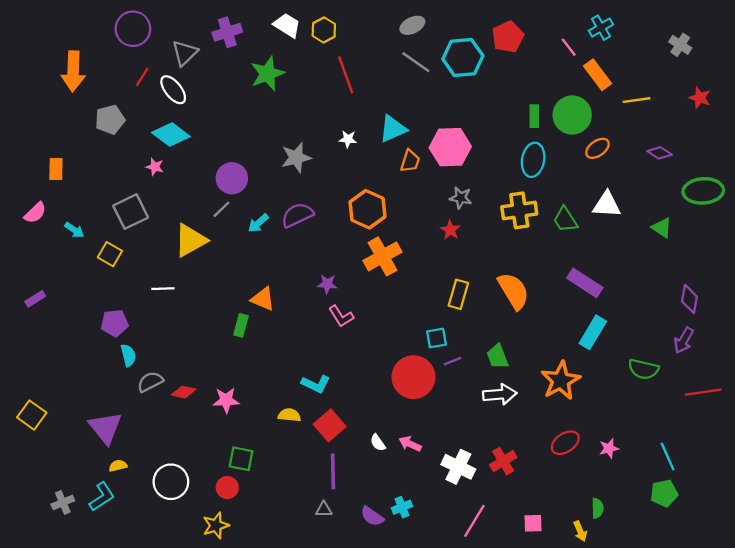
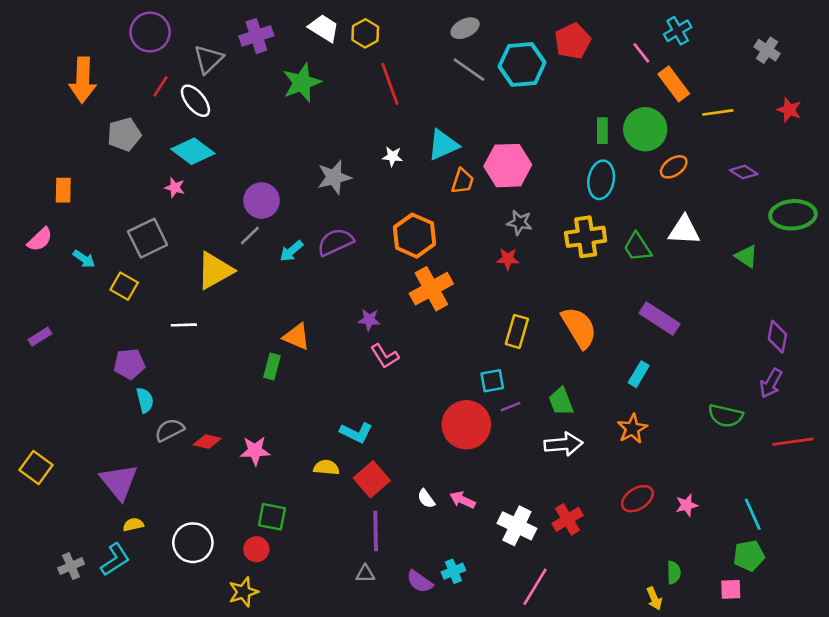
red star: (450, 230) -> (508, 259), turned -30
cyan rectangle: (593, 332) -> (639, 374), moved, size x0.7
orange star: (561, 381) -> (632, 429), size x0.7
pink square: (533, 523) -> (731, 589), moved

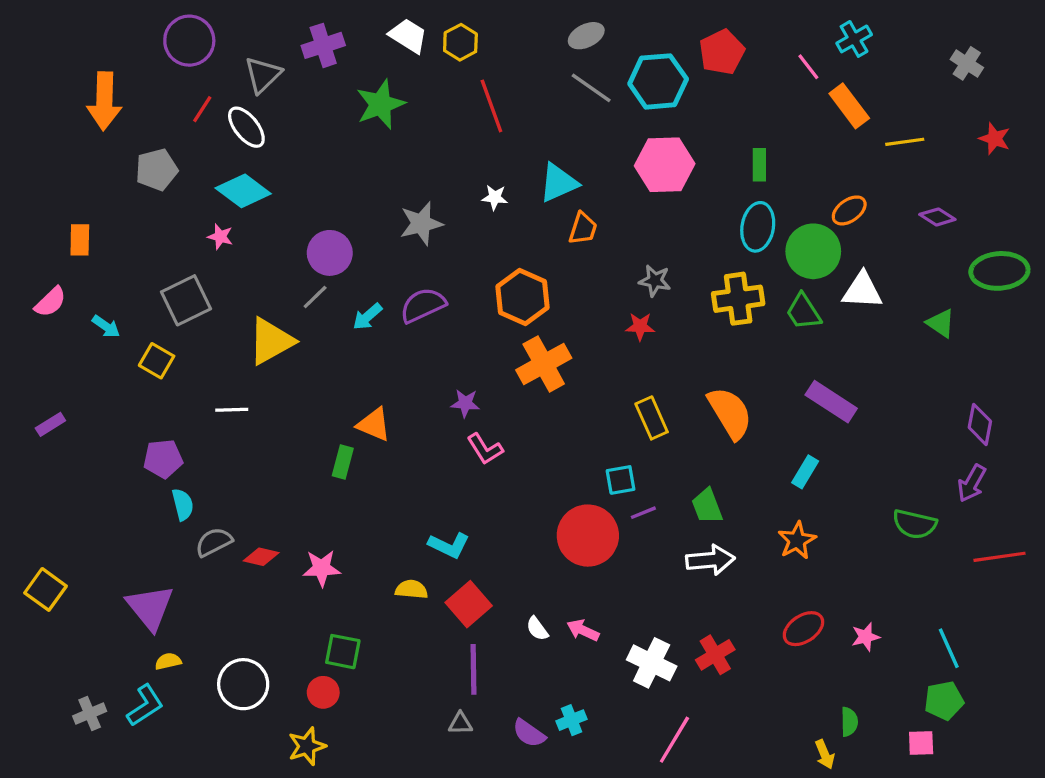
green circle: (645, 129) -> (813, 251), moved
pink hexagon: (508, 166) -> (665, 165), moved
yellow rectangle: (517, 331) -> (652, 418), turned -40

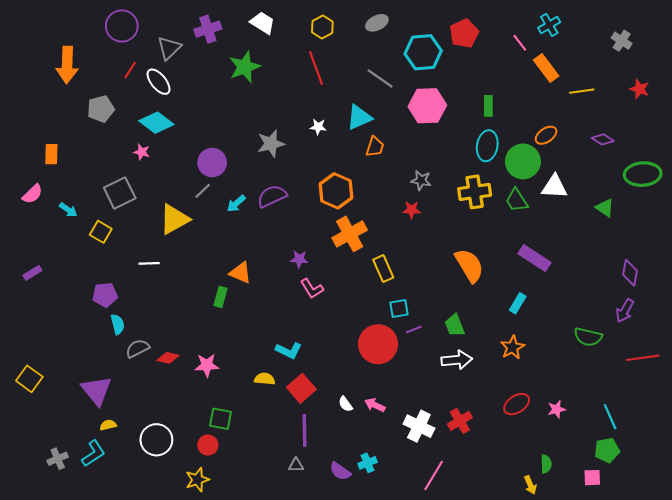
yellow hexagon: (460, 42) -> (322, 27), moved
gray line: (591, 88) -> (380, 79), moved
yellow rectangle: (652, 418) -> (383, 269), moved

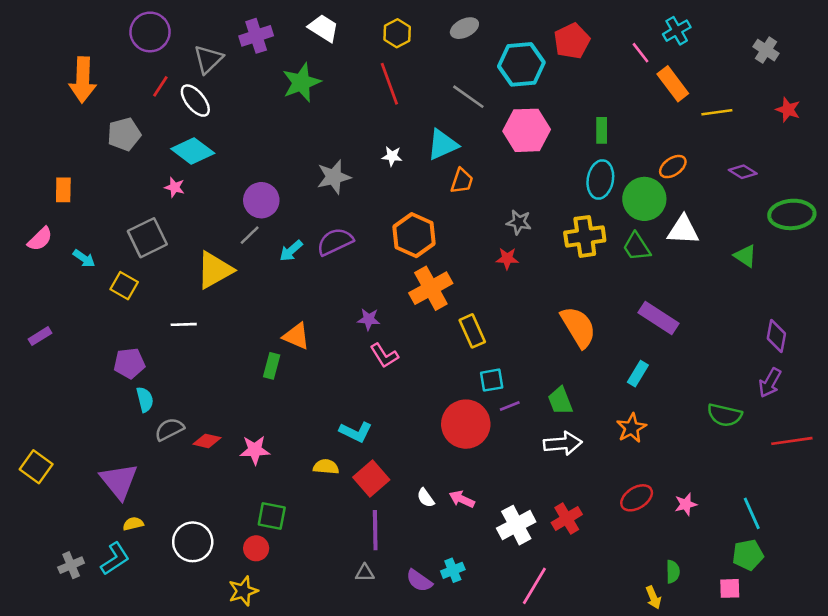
white cross: (419, 426) -> (516, 525), turned 36

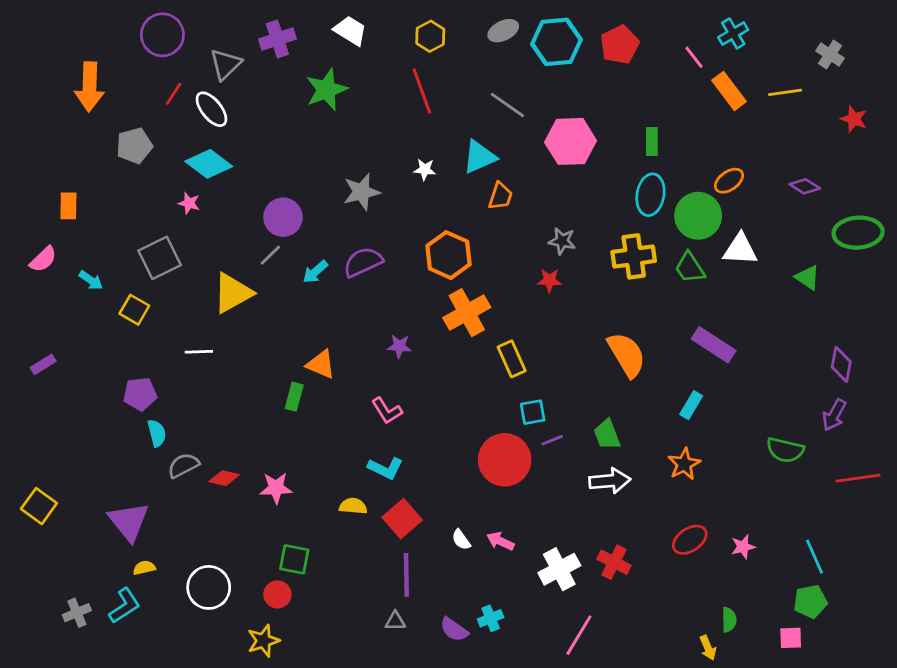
cyan hexagon: (521, 64) -> (556, 42), moved
yellow line: (717, 112) -> (785, 92), moved
pink L-shape: (384, 355) -> (387, 411), moved
red cross: (567, 519) -> (614, 562), turned -32

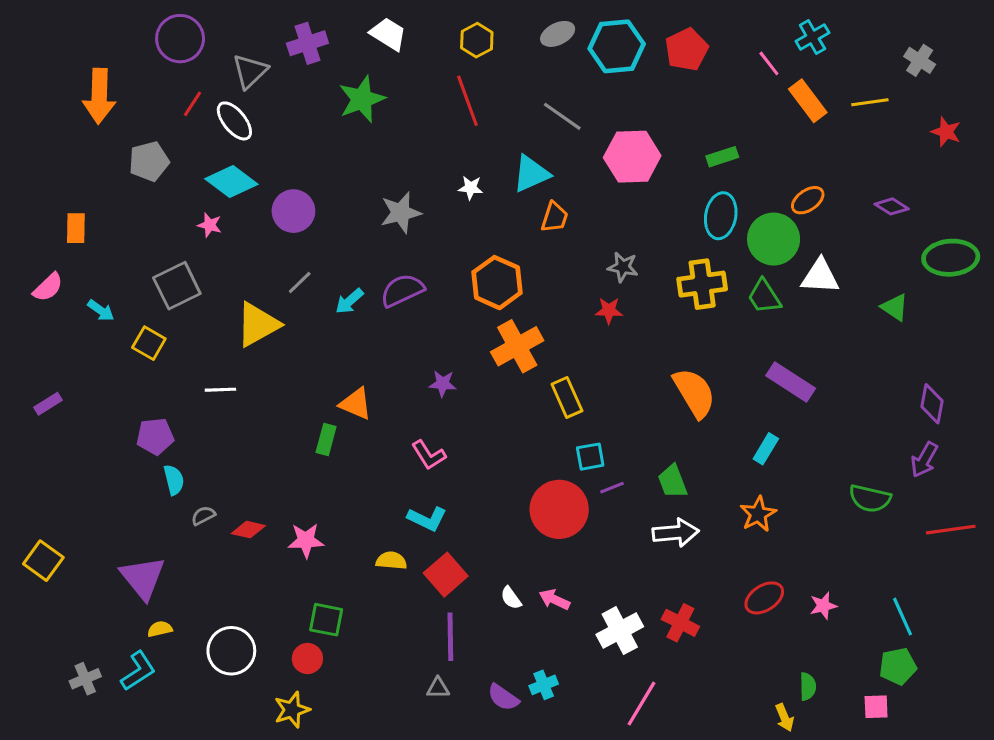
green rectangle: (652, 141) -> (722, 157), turned 72
purple circle: (283, 217) -> (293, 211), moved
gray semicircle: (183, 465) -> (203, 516), size x0.7

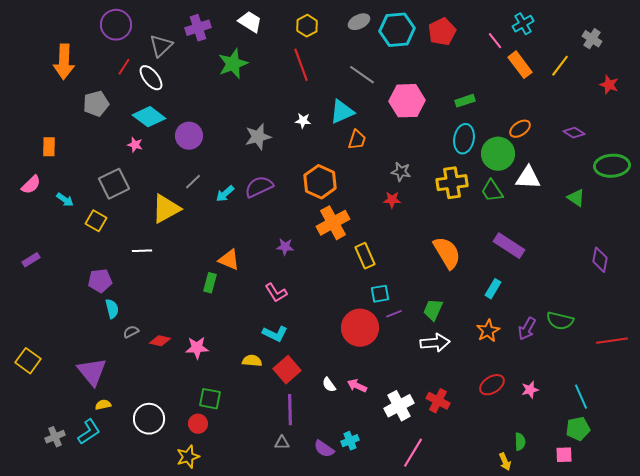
yellow line: (870, 102) -> (560, 66), turned -45
purple arrow: (924, 460) -> (527, 329), moved
green trapezoid: (673, 481) -> (433, 310), turned 45

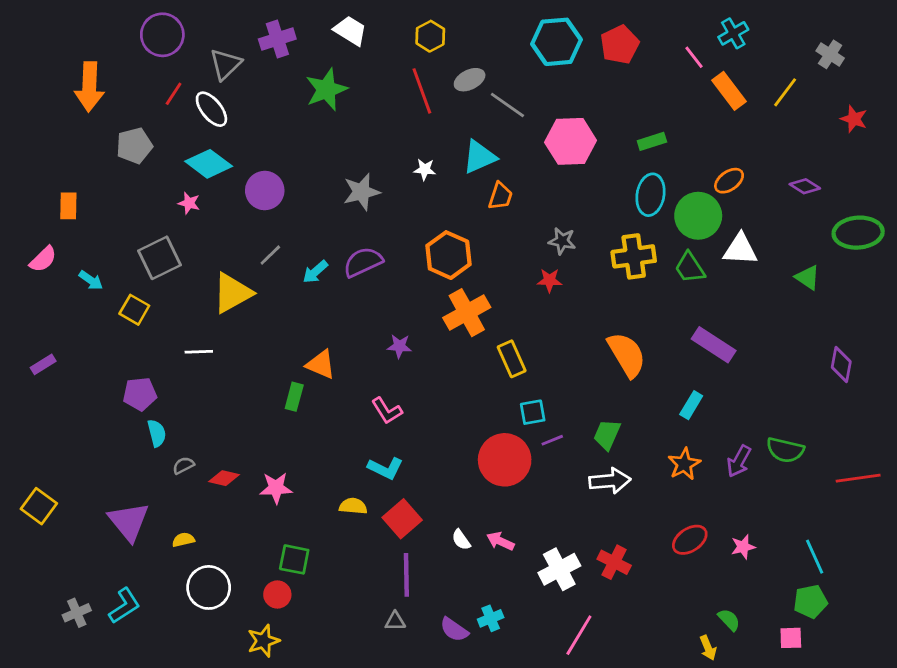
gray ellipse: (359, 22) -> (470, 80), moved
yellow semicircle: (103, 405) -> (183, 540), moved
green semicircle: (520, 442) -> (729, 620), turned -42

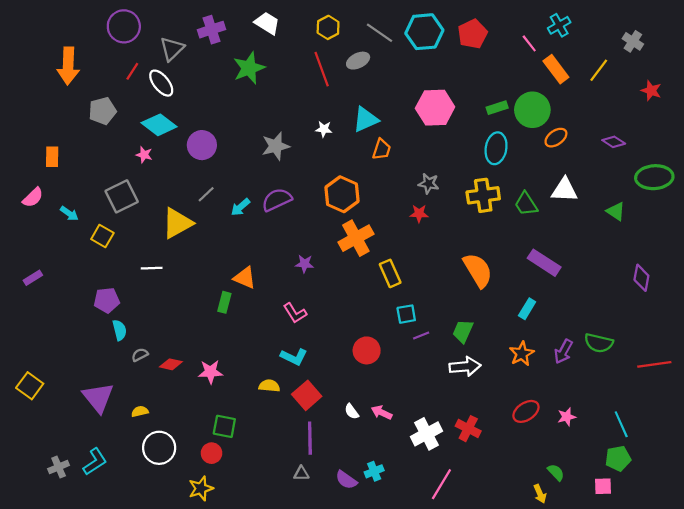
gray line: (507, 105) -> (379, 33), moved
green circle: (698, 216) -> (532, 110), moved
red circle: (505, 460) -> (367, 350), moved, size x0.7

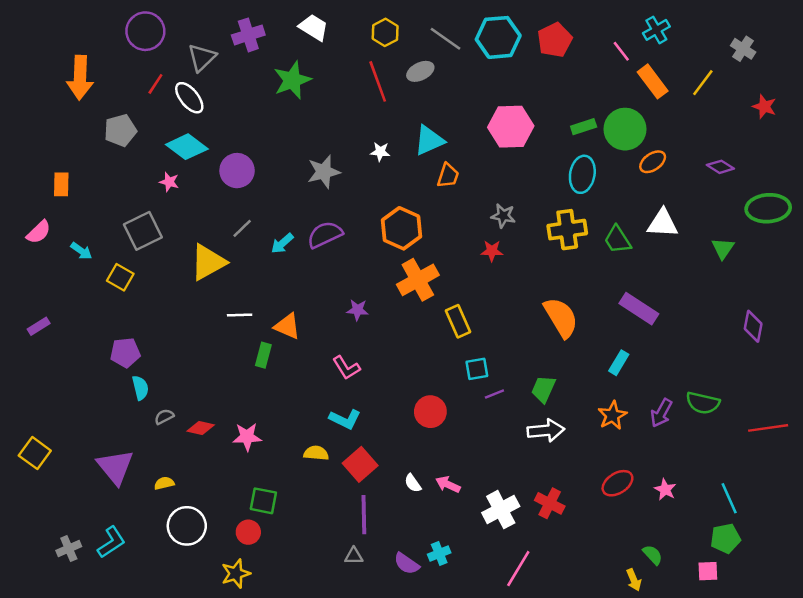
green triangle: (616, 211) -> (723, 248), turned 30
white line: (152, 268) -> (240, 315), moved
pink star: (567, 417) -> (665, 489), turned -30

